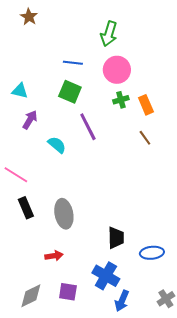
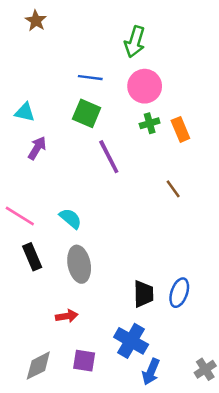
brown line: (145, 138) -> (173, 189), moved
cyan semicircle: (57, 145) -> (70, 218), moved
blue ellipse: (152, 253) -> (179, 293), moved, turned -65

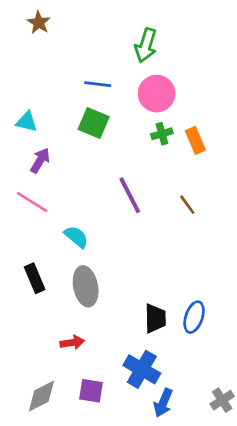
purple line: (109, 157) -> (130, 195), moved
pink line: (20, 216) -> (32, 202), moved

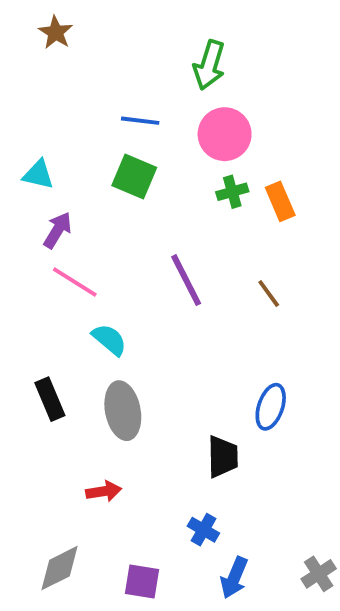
pink line: (32, 202) -> (75, 282), moved
blue ellipse: (194, 317) -> (271, 407), moved
blue cross: (142, 369) -> (203, 530), size x0.6
purple square: (91, 391) -> (142, 582), moved

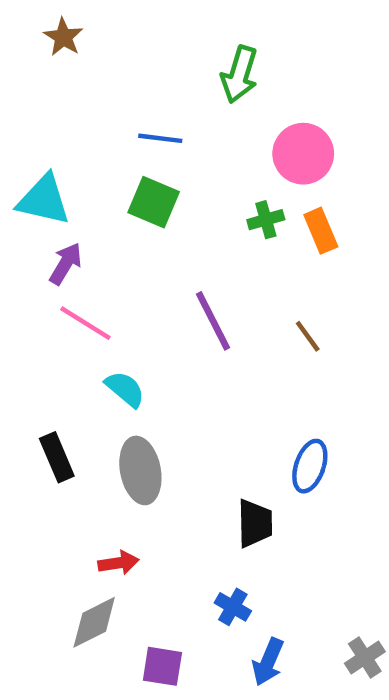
pink circle: (225, 134) -> (303, 154), moved
cyan triangle: (38, 174) -> (44, 200), size x1.5
gray diamond: (59, 568) -> (94, 622), moved

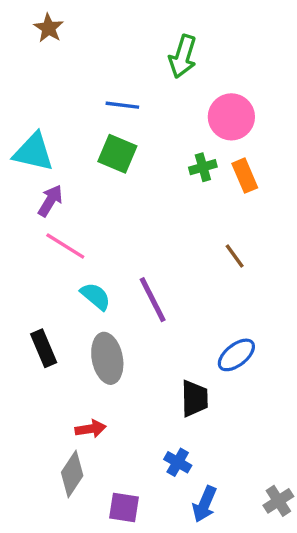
purple line: (213, 321) -> (153, 300), moved
blue ellipse: (310, 466) -> (236, 355), turned 33
gray diamond: (94, 622) -> (72, 474), turned -30

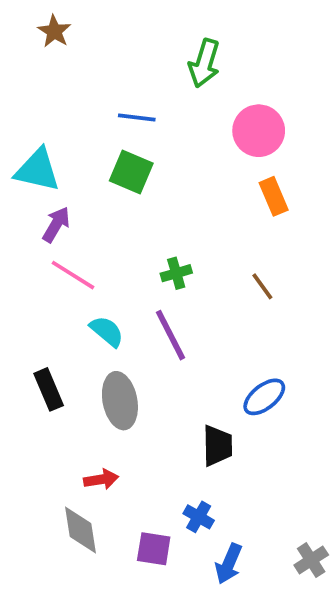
green cross: (203, 167) -> (176, 273), moved
gray diamond: (72, 474) -> (81, 530), turned -42
purple square: (124, 508) -> (154, 549), moved

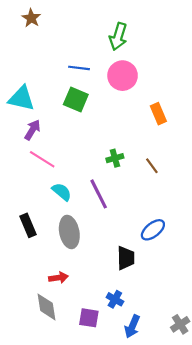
pink circle: (259, 131) -> (123, 76), moved
green cross: (176, 273) -> (115, 158), moved

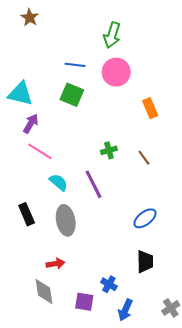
black trapezoid: (126, 258) -> (145, 262), moved

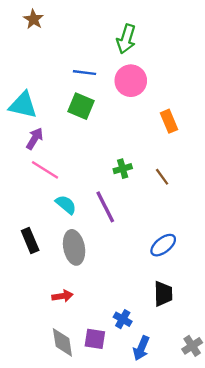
gray diamond: (44, 291) -> (62, 342), moved

